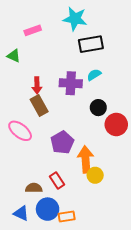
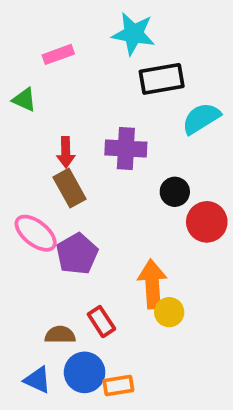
cyan semicircle: (94, 75) -> (201, 118), moved, size x1.5
purple pentagon: (62, 142) -> (77, 254), moved

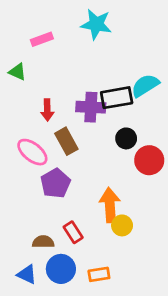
black rectangle: (162, 79) -> (117, 98), moved
brown rectangle: (69, 188) -> (66, 141), moved
pink ellipse: (36, 233) -> (32, 152), moved
orange rectangle: (118, 386) -> (99, 274), moved

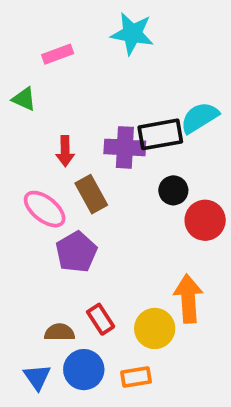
orange arrow: (110, 205) -> (188, 299), moved
yellow circle: (122, 225) -> (155, 328), moved, size x1.4
blue triangle: (27, 274) -> (37, 377), turned 30

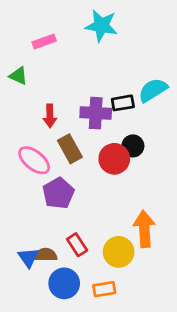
black rectangle: (160, 134) -> (123, 103), size x0.7
red circle: (205, 220) -> (114, 159), moved
blue triangle: (37, 377) -> (28, 258), moved

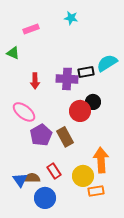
cyan star: (101, 26) -> (71, 18), size x0.6
brown rectangle: (70, 149) -> (65, 137), moved
orange rectangle: (104, 289) -> (96, 191), moved

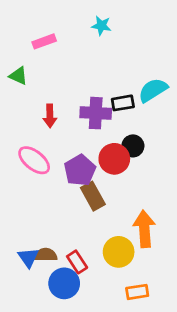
purple pentagon: (41, 135) -> (80, 170), moved
red rectangle: (54, 171) -> (77, 262), moved
orange rectangle: (96, 191) -> (137, 292), moved

